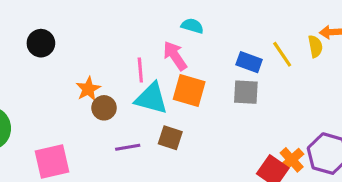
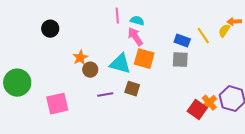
cyan semicircle: (192, 26) -> (137, 21), moved
yellow semicircle: (315, 46) -> (224, 31), turned -136
pink line: (140, 70) -> (117, 16), moved

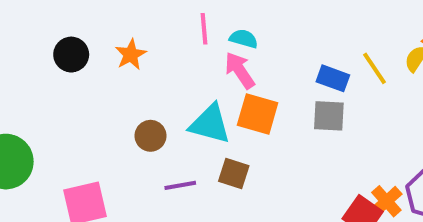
orange star: (80, 58) -> (131, 55), moved

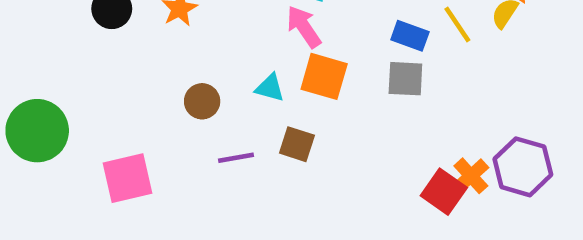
cyan triangle: (210, 124) -> (270, 88), size x0.6

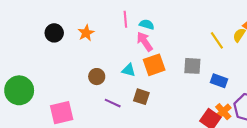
blue rectangle: (410, 36) -> (219, 81), moved
orange square: (324, 76) -> (154, 65), turned -35
purple line: (236, 158) -> (113, 103), turned 35

